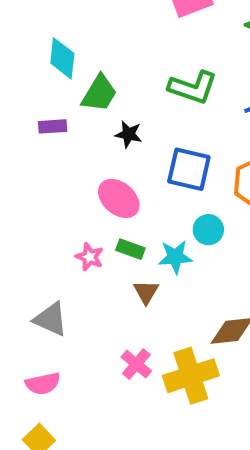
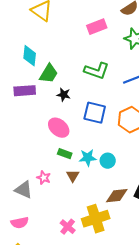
purple rectangle: (53, 126) -> (25, 91), size x1.5
cyan circle: (208, 230) -> (108, 161), moved
pink star: (90, 257) -> (44, 178), moved
pink cross: (136, 364) -> (68, 227), moved

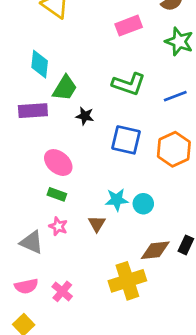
pink ellipse: (59, 128) -> (58, 163), moved
green rectangle: (65, 154) -> (57, 194), moved
pink cross: (68, 227) -> (62, 291), moved

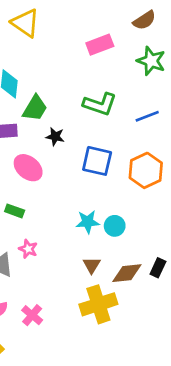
pink ellipse: (58, 163) -> (28, 168), moved
green rectangle: (57, 194) -> (15, 211), moved
brown triangle: (97, 224) -> (92, 265), moved

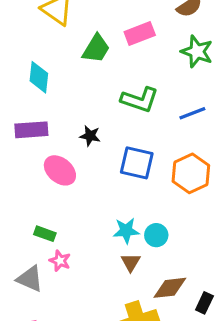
green trapezoid: (35, 108) -> (96, 49), moved
green rectangle: (15, 211) -> (45, 234), moved
brown triangle: (92, 265) -> (131, 262), moved
black rectangle: (158, 268) -> (204, 303), moved

